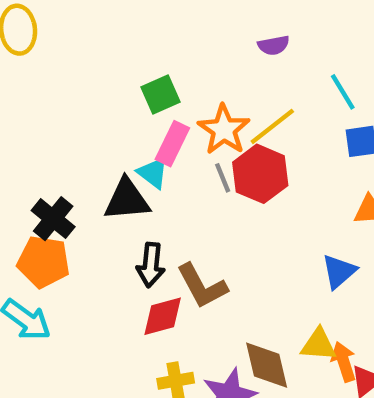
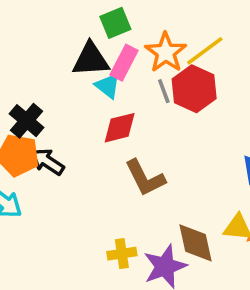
black triangle: (127, 200) -> (91, 59), moved
black arrow: (151, 265) -> (47, 162), moved, turned 116
red diamond: (163, 316) -> (120, 128), moved

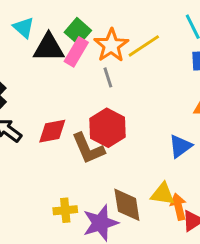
green square: (115, 23) -> (78, 31), moved, turned -30
cyan triangle: (108, 86) -> (24, 27), moved
red hexagon: (194, 89) -> (108, 128), moved
red diamond: (120, 128) -> (52, 131), moved

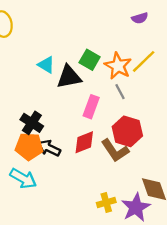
pink rectangle: (76, 52) -> (91, 107), moved

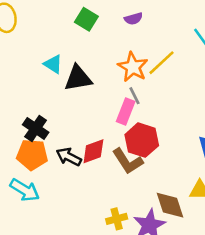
purple semicircle: (140, 18) -> (133, 19), moved
green square: (90, 60) -> (86, 19), moved
pink rectangle: (91, 107) -> (126, 112), moved
black arrow: (49, 148) -> (69, 157), moved

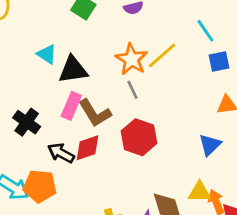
pink rectangle: (126, 112) -> (71, 106), moved
orange pentagon: (32, 155) -> (40, 186), moved
brown L-shape: (128, 161) -> (95, 113), moved

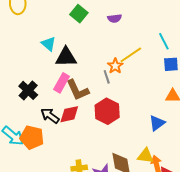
orange star: (131, 59) -> (115, 66), moved, size x0.7

